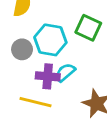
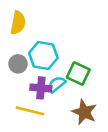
green square: (88, 28) -> (78, 74), moved

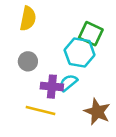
cyan hexagon: (43, 55) -> (80, 53), moved
green square: (78, 74) -> (91, 34), moved

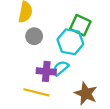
gray circle: (28, 61) -> (34, 36), moved

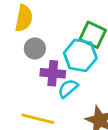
purple cross: (46, 71) -> (53, 73), moved

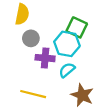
cyan semicircle: (68, 88) -> (67, 70), moved

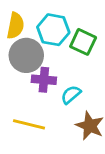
gray circle: (31, 38) -> (26, 55), size x1.6
cyan hexagon: (67, 44) -> (53, 30), moved

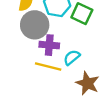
yellow line: (29, 124) -> (48, 66), moved

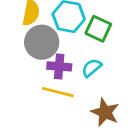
cyan semicircle: (72, 57) -> (92, 68), moved

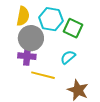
purple cross: (59, 66) -> (27, 56), moved

